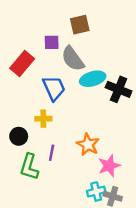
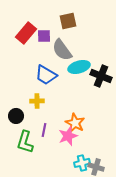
red rectangle: (22, 63) -> (26, 33), moved
blue trapezoid: (54, 88) -> (46, 75), turned 145
pink star: (109, 166) -> (68, 136), moved

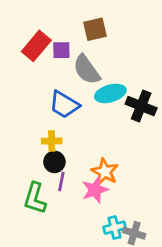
black circle: (16, 116) -> (54, 162), moved

